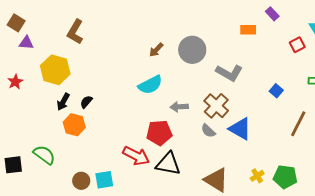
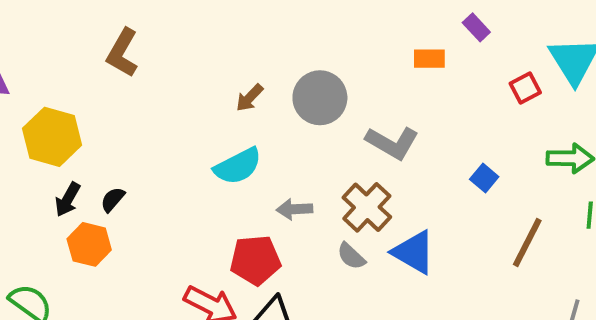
brown L-shape: (75, 32) -> (122, 53), moved

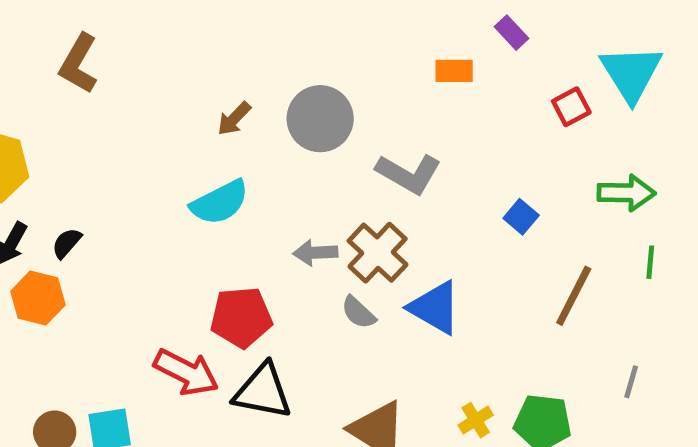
gray arrow: (295, 209) -> (315, 253), moved

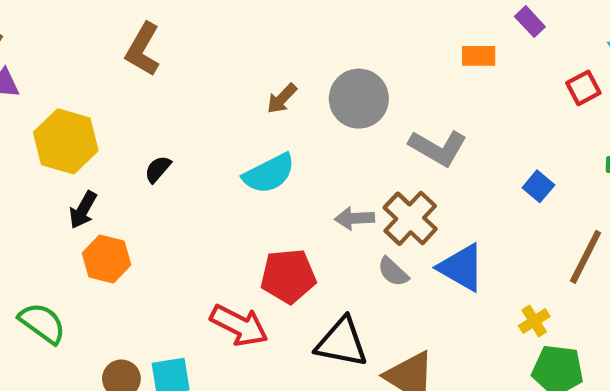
black semicircle: (67, 243) -> (158, 169), moved
black triangle: (263, 391) -> (342, 342), moved
yellow cross: (476, 420) -> (534, 321), moved

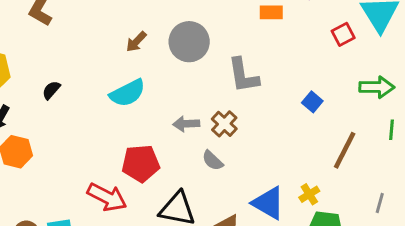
gray L-shape: (438, 148) -> (243, 75), turned 51
brown cross: (410, 218) -> (224, 124), size x0.7
blue triangle: (461, 268) -> (268, 203), moved

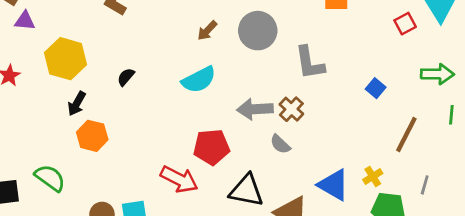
gray arrow: (186, 124) -> (255, 109), size x1.4
gray line: (380, 203) -> (425, 185), moved

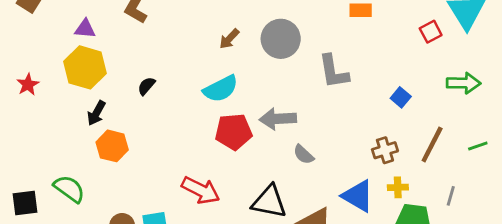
purple triangle: (25, 21) -> (85, 29), moved
brown cross: (291, 109) -> (385, 150), moved, turned 30
green line: (451, 115) -> (478, 146), moved, turned 66
red pentagon: (211, 147) -> (234, 132), moved
yellow cross: (373, 177) -> (398, 187), turned 30

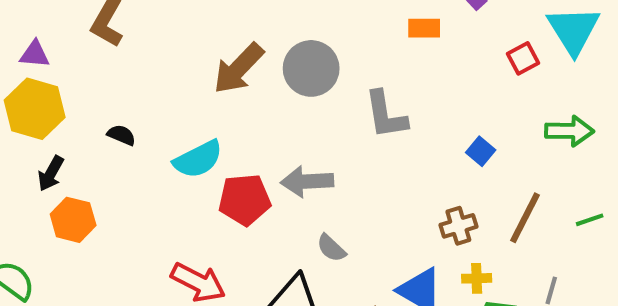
brown arrow: (229, 39) -> (238, 68), size x1.8
black semicircle: (146, 86) -> (121, 135), turned 72
cyan semicircle: (221, 89) -> (198, 159), moved
gray semicircle: (304, 155) -> (331, 248), moved

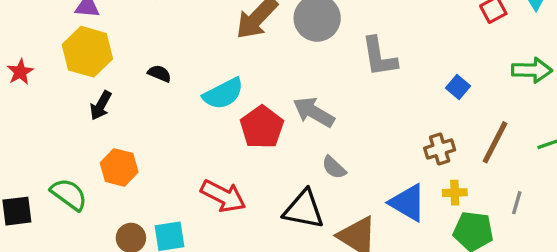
gray arrow: (307, 181) -> (314, 112), turned 33
red pentagon: (245, 200) -> (262, 127), turned -30
orange hexagon: (73, 220) -> (119, 167), moved

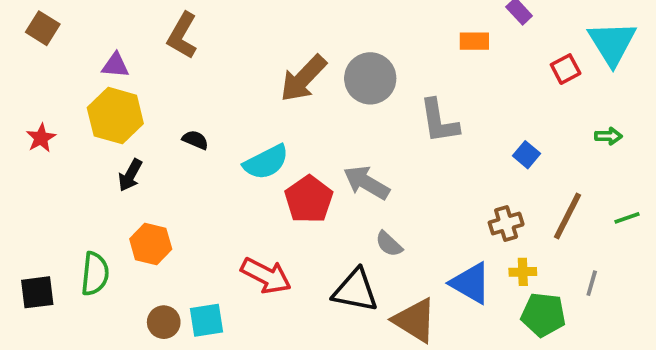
green arrow: (532, 70) -> (608, 136), size x0.6
green semicircle: (69, 194) -> (95, 274), turned 60

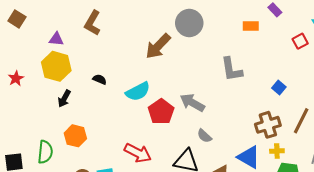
gray circle: (370, 78) -> (189, 23), moved
brown cross: (506, 224) -> (268, 125), size x1.4

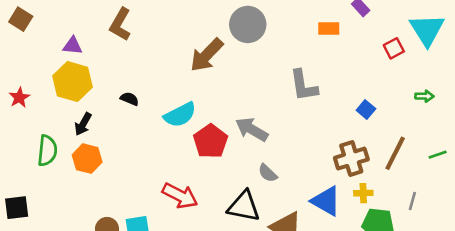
orange hexagon: (75, 136) -> (87, 159), moved
green semicircle: (45, 152) -> (47, 151), moved

